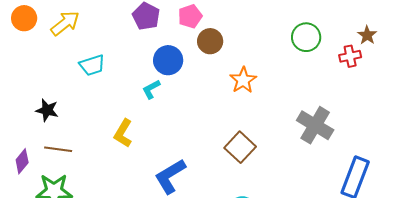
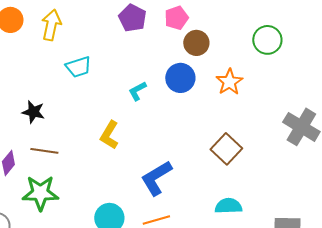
yellow arrow: (65, 23) -> (51, 25), turned -40
green circle: (306, 37) -> (267, 40), moved
blue circle: (168, 60) -> (180, 78), moved

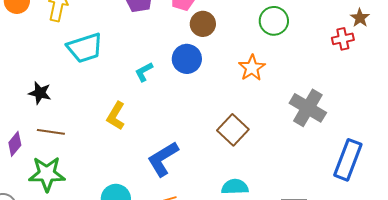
cyan trapezoid: (78, 67) -> (85, 48), size x1.4
orange star: (229, 82) -> (252, 68), moved

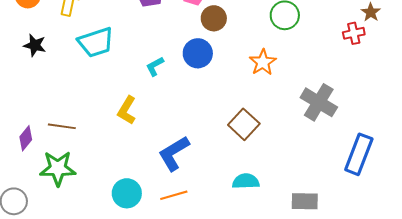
black star: (40, 93) -> (35, 45), moved

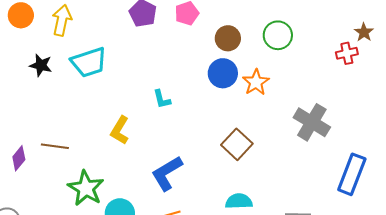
brown circle: (214, 18) -> (228, 38), moved
black star: (35, 45) -> (41, 65), moved
blue circle: (198, 53) -> (223, 73), moved
cyan L-shape: (155, 66) -> (162, 99), moved, turned -75
green star: (58, 168) -> (86, 188), moved, turned 30

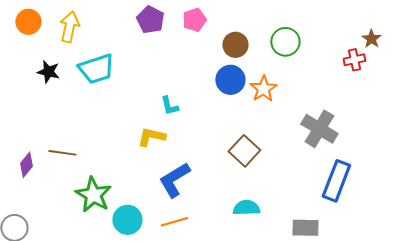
yellow L-shape: (120, 130) -> (151, 137), moved, turned 72
blue rectangle: (352, 174) -> (336, 181), moved

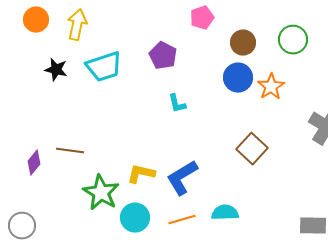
purple pentagon: (150, 20) -> (163, 56), moved
yellow L-shape: (151, 137) -> (141, 174), moved
cyan semicircle: (246, 208) -> (225, 213), moved

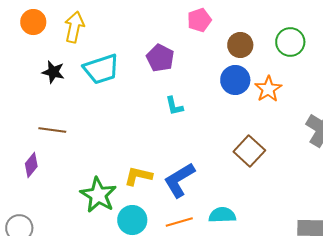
brown line: (70, 151) -> (52, 130), moved

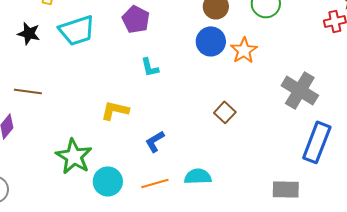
brown square: (249, 151) -> (225, 112), size x0.7
yellow L-shape: (138, 176) -> (115, 110), moved
blue L-shape: (179, 180) -> (155, 141), size x0.6

